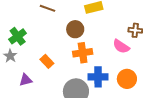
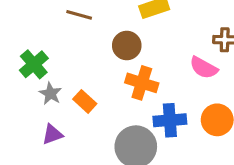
orange cross: (83, 53) -> (142, 83), turned 30
gray star: (10, 56) -> (50, 94), moved

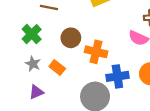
brown circle: (127, 46) -> (71, 38), moved
green cross: (34, 64) -> (32, 34), moved

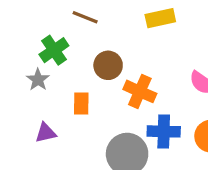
gray star: (33, 64) -> (38, 80), moved
orange rectangle: (57, 68) -> (81, 104), turned 42

